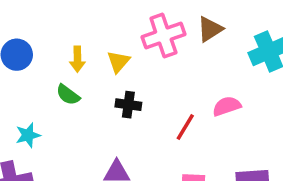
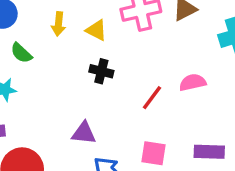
yellow triangle: (118, 62) -> (96, 30), turned -50
green semicircle: (68, 95) -> (21, 53), moved

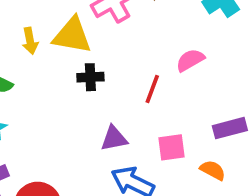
yellow triangle: (96, 30) -> (72, 35), size x1.6
purple triangle: (84, 133) -> (114, 139), moved

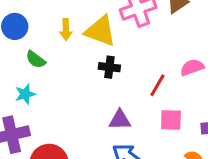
pink square: (171, 147) -> (171, 120), moved

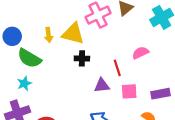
green semicircle: (36, 60) -> (29, 58), size x1.6
red line: (157, 85) -> (117, 68), turned -42
purple triangle: (120, 120) -> (102, 86), moved

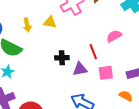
yellow triangle: (73, 34) -> (50, 22), size x0.6
black cross: (82, 58) -> (62, 58), moved

